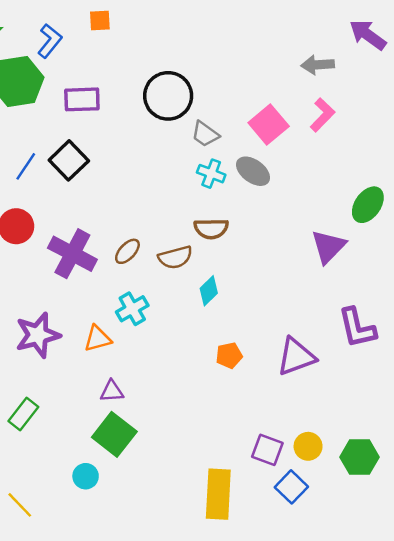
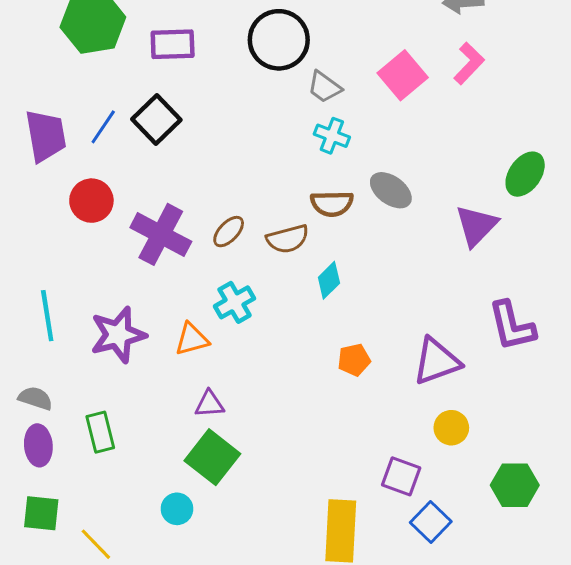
gray ellipse: (253, 171) -> (391, 190), moved
green rectangle: (23, 414) -> (100, 432), turned -52
yellow circle: (308, 446) -> (451, 428), moved

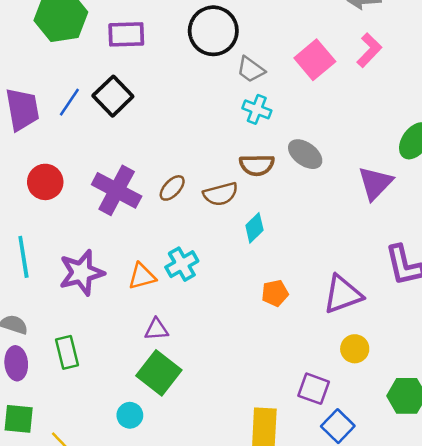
red circle: (91, 201) -> (45, 182), moved
cyan cross: (235, 302) -> (182, 264), moved

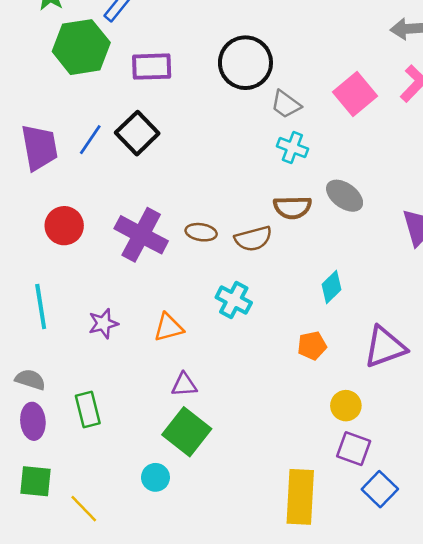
brown ellipse: (172, 188) -> (201, 232), turned 56
cyan diamond: (254, 228) -> (332, 287), moved
cyan cross: (182, 264) -> (234, 300), moved, turned -32
purple star: (81, 273) -> (103, 323), size x0.6
yellow circle: (355, 349) -> (346, 406), moved

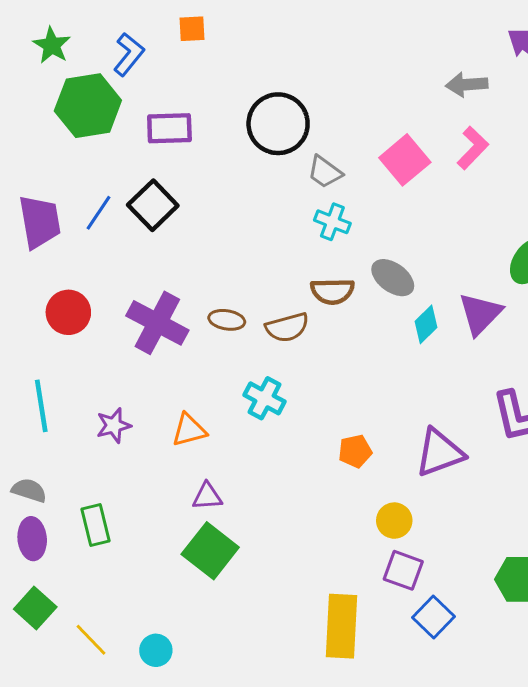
cyan diamond: (332, 287) -> (426, 324), moved
cyan circle: (155, 477) -> (156, 650), moved
green square: (36, 481) -> (35, 608), turned 36

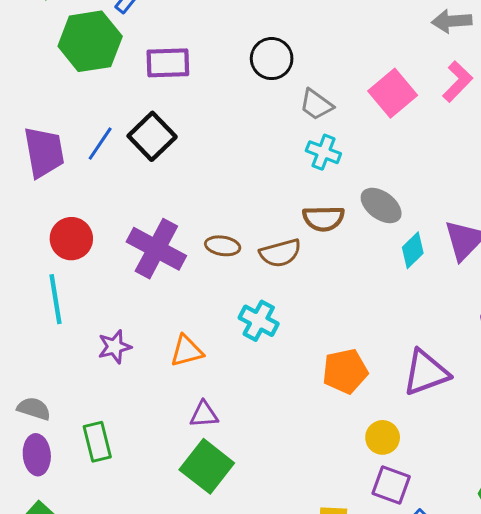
black circle: (278, 124) -> (272, 59), size x0.7
cyan line: (41, 406) -> (55, 299), moved
orange pentagon: (355, 451) -> (345, 371), size x1.4

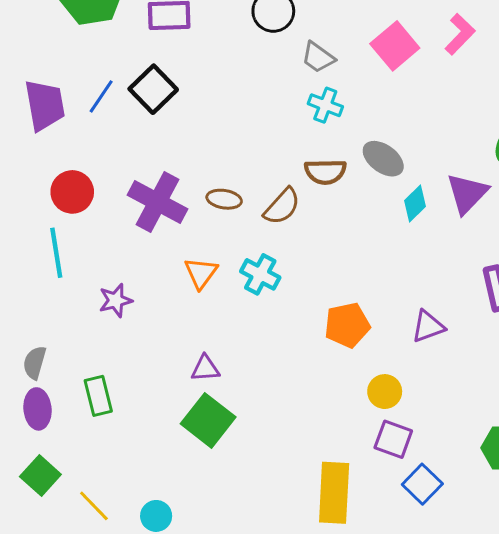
brown semicircle: (280, 253) -> (282, 206), turned -33
orange triangle: (187, 351) -> (201, 273), moved, turned -39
purple triangle: (426, 373) -> (428, 326), size x0.7
gray semicircle: (34, 409) -> (35, 363), turned -92

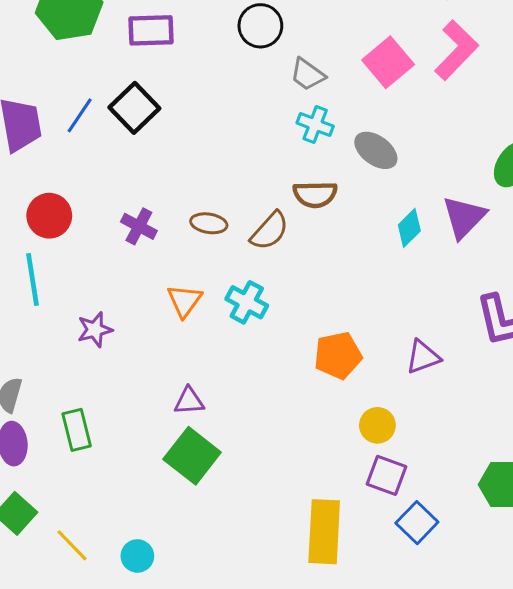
pink L-shape: (460, 34) -> (456, 50), size x1.4
gray ellipse: (383, 159) -> (376, 150), moved
purple cross: (158, 202) -> (139, 226), size x0.6

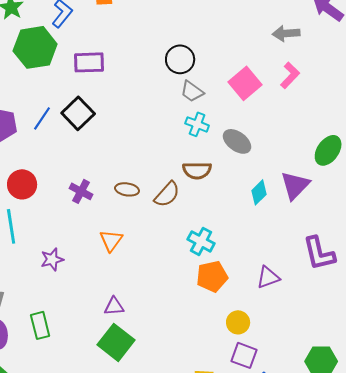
black circle: (260, 26) -> (180, 59), moved
pink L-shape: (456, 50) -> (290, 75), size x0.7
cyan cross: (247, 302) -> (201, 241), moved

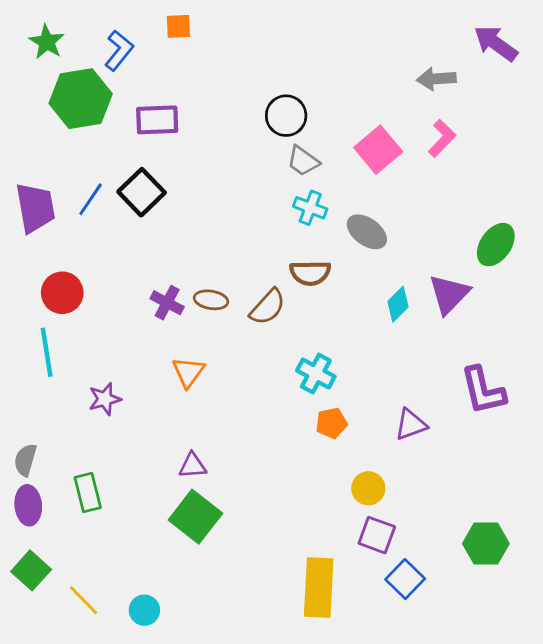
purple cross: (81, 191) -> (167, 303), moved
orange pentagon: (212, 276) -> (331, 423), size x0.7

